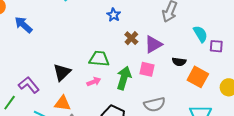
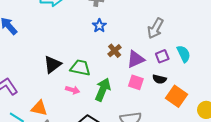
purple square: (216, 46) -> (162, 56), moved, turned -32
pink square: (147, 69) -> (136, 82), moved
black triangle: (62, 72) -> (52, 64), moved
pink arrow: (94, 82) -> (73, 90), turned 32

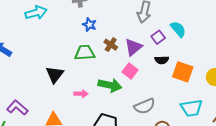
green trapezoid: (80, 68) -> (85, 53), moved
pink square: (136, 82) -> (130, 71), moved, turned 35
green arrow: (103, 90) -> (110, 85), turned 95

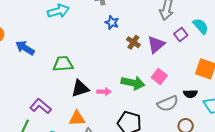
green trapezoid: (85, 53) -> (63, 64), moved
black semicircle: (162, 60) -> (190, 94), moved
pink square: (130, 71) -> (159, 77), moved
black triangle: (55, 75) -> (80, 88), moved, turned 36

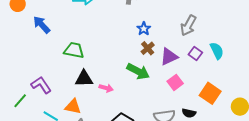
blue star: (112, 22) -> (144, 29), moved
purple square: (181, 34) -> (195, 53), turned -32
pink square: (159, 77) -> (175, 82), moved
green arrow: (133, 83) -> (138, 71), moved

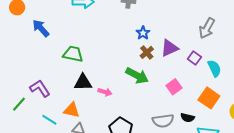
gray arrow: (188, 26) -> (207, 28), moved
cyan semicircle: (217, 51) -> (214, 68), moved
purple triangle: (169, 57) -> (169, 48), moved

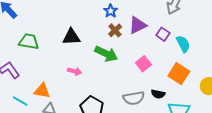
green trapezoid: (73, 54) -> (29, 42), moved
black triangle: (83, 82) -> (71, 37), moved

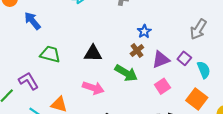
blue star: (111, 11) -> (144, 31), moved
purple triangle: (138, 25) -> (161, 60), moved
pink arrow: (75, 71) -> (93, 88), size x1.5

